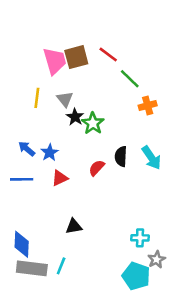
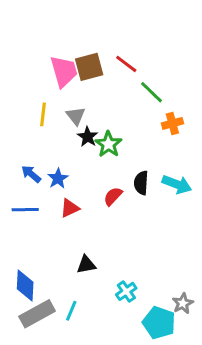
cyan arrow: (151, 158) -> (177, 184), turned -35
cyan cross: (140, 238) -> (126, 291), moved, turned -36
gray rectangle: (32, 268) -> (37, 314), turned -36

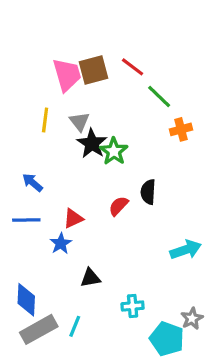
black star: (88, 137) -> (92, 143), size x1.4
blue star: (58, 178) -> (61, 243), moved
cyan arrow: (177, 184) -> (186, 250), moved, turned -40
cyan cross: (126, 291) -> (133, 306), turned 30

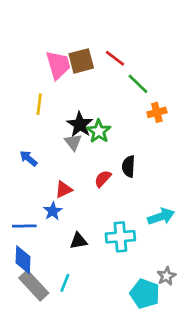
gray triangle: (79, 122) -> (73, 142), moved
blue line: (26, 220) -> (24, 226), moved
cyan cross: (133, 306) -> (120, 237), moved, size x1.5
gray rectangle: (39, 329) -> (34, 286), turned 76

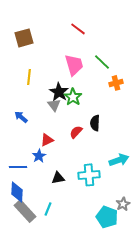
red line: (115, 58) -> (78, 29), moved
brown square: (81, 61) -> (24, 38), moved
pink trapezoid: (58, 65) -> (74, 65), moved

